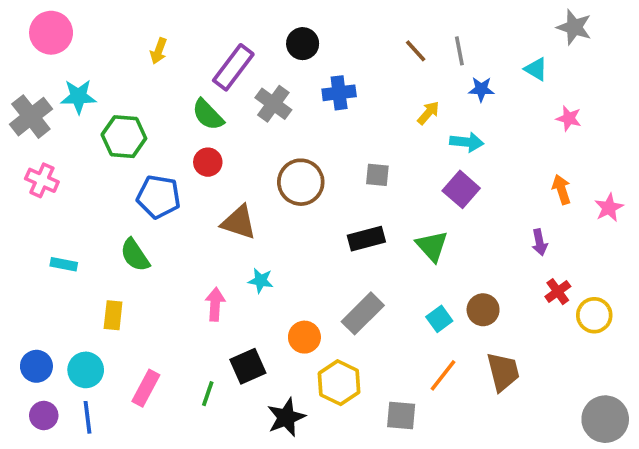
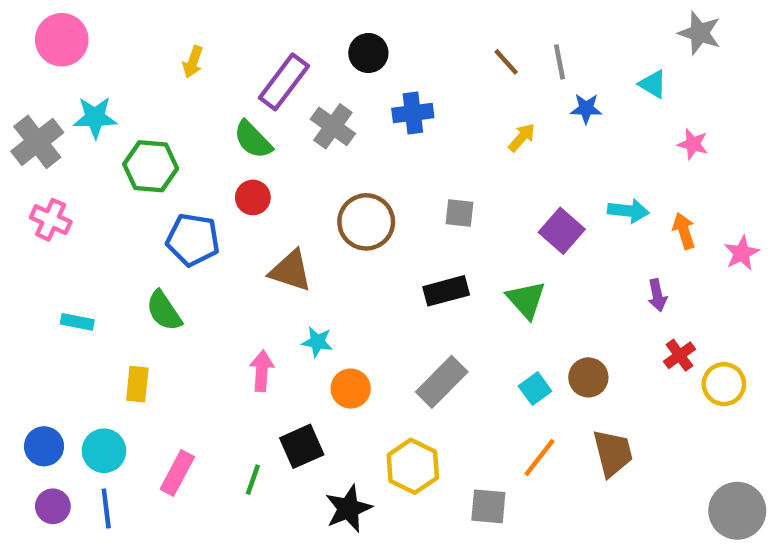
cyan arrow: (467, 142) -> (628, 211), moved
orange circle: (304, 337) -> (351, 389), moved

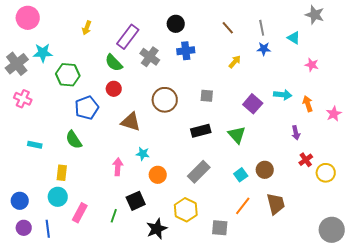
black circle: (368, 53) -> (176, 24), moved
gray line: (559, 62) -> (262, 28), moved
blue pentagon: (193, 240) -> (87, 108), turned -30
cyan circle: (104, 451) -> (58, 197), moved

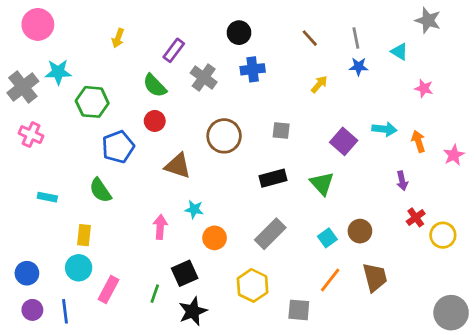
purple rectangle: (128, 37) -> (174, 50), size x0.7
black star: (157, 229) -> (193, 311), moved

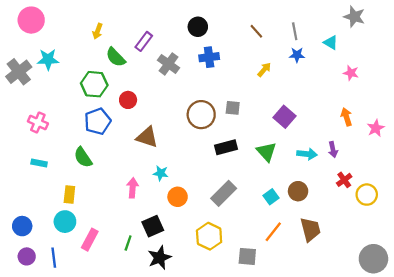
green semicircle: (155, 86) -> (116, 57), moved
green hexagon: (92, 102) -> (94, 84), moved
cyan arrow: (384, 129) -> (307, 154), moved
pink cross: (31, 135) -> (38, 122), moved
brown circle: (224, 136) -> (201, 115), moved

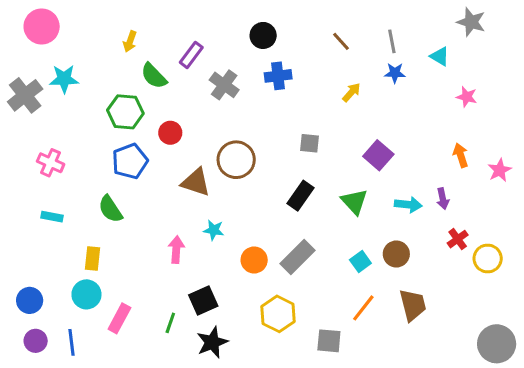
brown circle: (201, 115) -> (236, 160), moved
black rectangle: (226, 147) -> (301, 196), turned -40
orange circle: (178, 197) -> (254, 260), moved

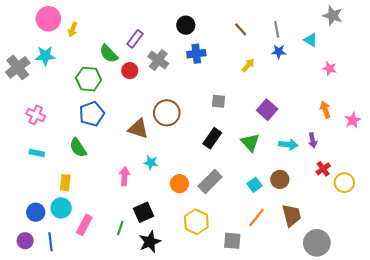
pink circle: (42, 26) -> (48, 19), moved
yellow arrow: (130, 41) -> (73, 29), moved
red circle: (170, 133) -> (130, 71), moved
blue circle: (30, 300) -> (36, 212), moved
gray circle: (497, 344) -> (317, 243), moved

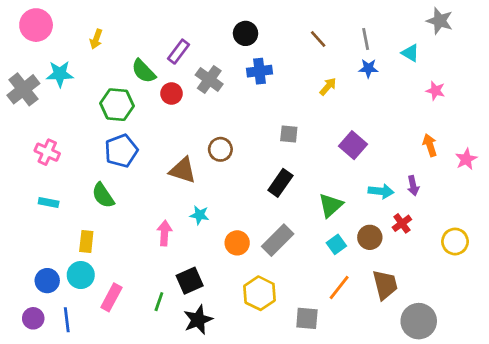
pink circle: (48, 19) -> (36, 25), moved
brown circle: (167, 113) -> (220, 149), size x0.7
green triangle: (250, 142) -> (331, 205), moved, turned 30
red cross: (323, 169) -> (402, 223), moved

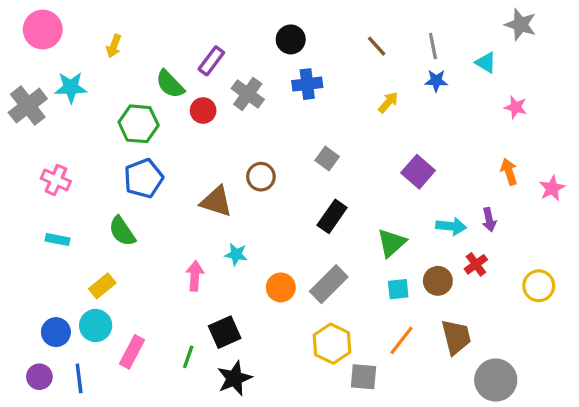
gray square: (289, 134) -> (327, 158), moved, turned 30
yellow rectangle: (86, 242) -> (102, 286), turned 45
cyan square: (336, 244) -> (398, 289), turned 30
yellow hexagon: (259, 293) -> (332, 344), moved

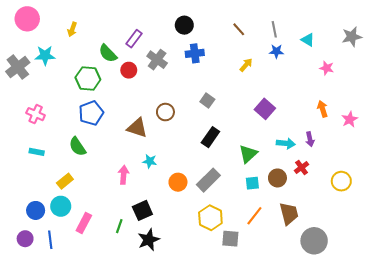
gray star: (521, 25) -> (352, 37), moved, turned -30

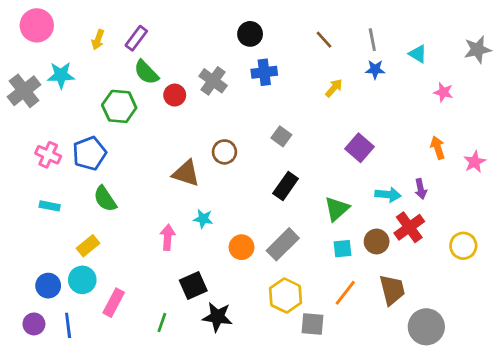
purple rectangle: (134, 39) -> (136, 38), moved
blue pentagon: (91, 113) -> (89, 153), moved
red cross: (302, 167) -> (409, 227), size x1.5
green line: (119, 226) -> (162, 323), moved
black star: (149, 240) -> (217, 317), moved, turned 30

